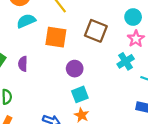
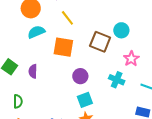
cyan circle: (133, 17) -> (121, 30), moved
pink star: (136, 39) -> (131, 59), moved
cyan cross: (126, 61) -> (117, 80), moved, turned -35

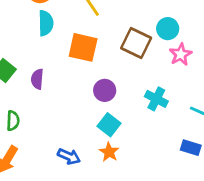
cyan semicircle: (36, 32) -> (46, 23), turned 108
pink star: (131, 59) -> (181, 54), moved
cyan square: (85, 100) -> (109, 125), turned -35

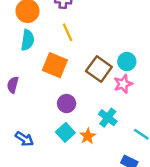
pink star: (181, 54) -> (123, 84), moved
orange star: (109, 152) -> (88, 136), moved
blue arrow: (69, 156) -> (24, 139), moved

